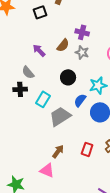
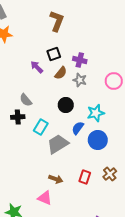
black square: (40, 12) -> (54, 54), moved
purple arrow: (39, 50) -> (37, 67), moved
brown arrow: (58, 151) -> (56, 179), turned 72

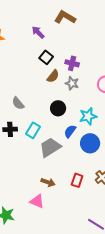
brown L-shape: (57, 21) -> (65, 17), moved, turned -80
black square: (54, 54) -> (46, 57), turned -32
purple arrow: (37, 67) -> (38, 32), moved
black cross: (18, 117) -> (10, 129), moved

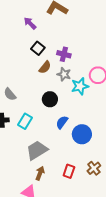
cyan star: (88, 116) -> (80, 86), moved
gray trapezoid: (50, 147) -> (37, 150), moved
brown arrow: (48, 182) -> (40, 173), turned -88

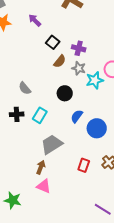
purple arrow: (30, 23) -> (35, 20), moved
brown arrow: (40, 173) -> (41, 167), moved

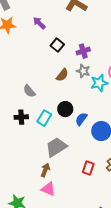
purple cross: (79, 48) -> (83, 51), turned -32
brown semicircle: (60, 61) -> (62, 75), moved
black circle: (65, 93) -> (65, 109), moved

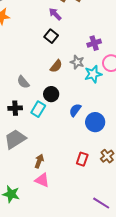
purple arrow: (39, 23) -> (55, 14), moved
purple cross: (83, 51) -> (94, 43), moved
black circle: (65, 109) -> (51, 94), moved
gray trapezoid: (56, 147) -> (15, 139), moved

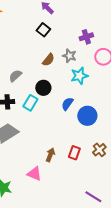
cyan star: (93, 74) -> (79, 76), moved
gray semicircle: (23, 82) -> (15, 76), turned 88
brown arrow: (39, 161) -> (50, 155), moved

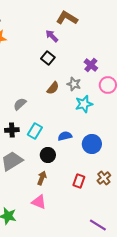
purple cross: (86, 37) -> (91, 65), turned -32
black circle: (43, 88) -> (48, 155), moved
blue semicircle: (67, 104) -> (65, 136), moved, turned 40
brown arrow: (50, 155) -> (42, 178), moved

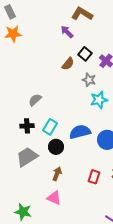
black square: (48, 58) -> (85, 54), moved
brown semicircle: (53, 88) -> (68, 64), moved
blue semicircle: (65, 136) -> (80, 132), size x1.5
black circle: (48, 155) -> (56, 147), moved

